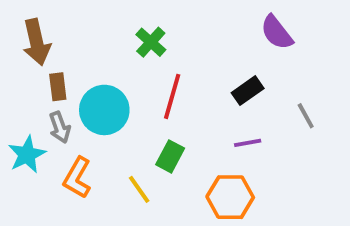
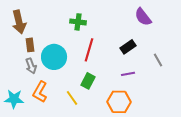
green cross: (151, 42) -> (78, 22), turned -35
cyan star: (27, 154) -> (14, 99), moved, turned 30

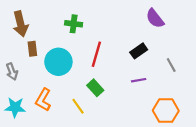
green cross: (78, 22) -> (74, 24), moved
gray arrow: (31, 66) -> (12, 72), moved
green rectangle: (88, 81) -> (95, 88), turned -70
orange hexagon: (119, 102) -> (166, 111), moved

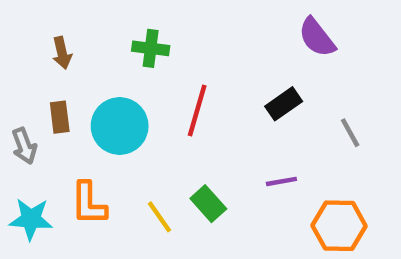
brown arrow: (20, 24) -> (62, 53), moved, size x0.6
brown rectangle: (32, 49) -> (60, 117), moved
purple line: (139, 80) -> (281, 181), moved
green rectangle: (95, 88) -> (208, 204), moved
orange L-shape: (43, 100) -> (89, 204), turned -30

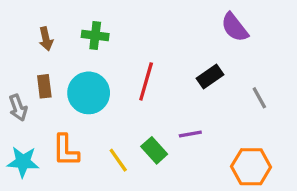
green cross: (151, 48) -> (95, 35), moved
purple line: (281, 181) -> (190, 134), moved

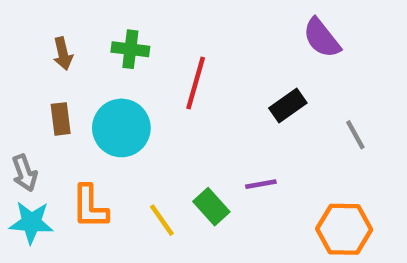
red line: (146, 81) -> (196, 83), moved
gray arrow: (18, 108) -> (25, 173), moved

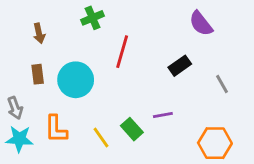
green cross: (130, 49) -> (93, 18), moved, turned -30

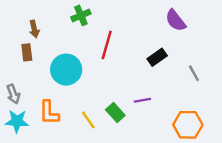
brown rectangle: (38, 74) -> (27, 52), moved

